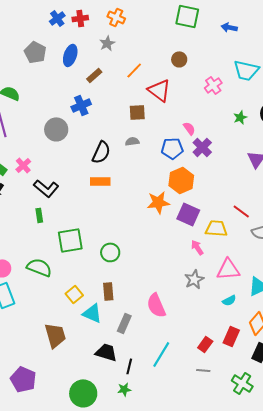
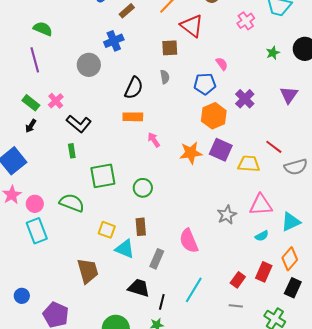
gray semicircle: (132, 141) -> (165, 77), turned 88
purple cross: (202, 147) -> (245, 99), moved
orange star: (158, 202) -> (191, 153), moved
pink arrow: (197, 247) -> (154, 140), moved
yellow square: (74, 294) -> (107, 230), turned -30

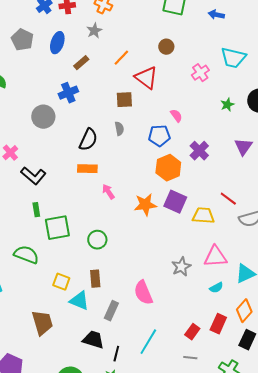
green rectangle: (72, 151) -> (36, 210), moved

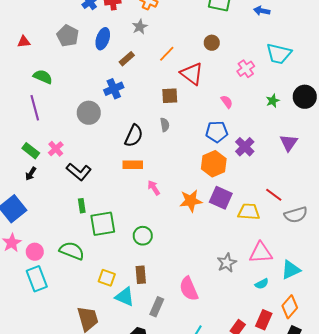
pink semicircle: (176, 116) -> (227, 102), moved
blue pentagon: (159, 136) -> (217, 132), moved

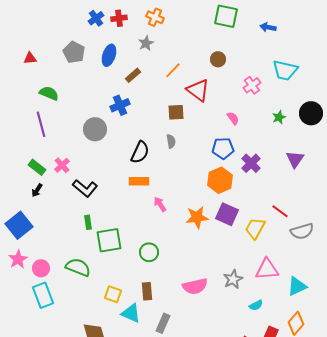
yellow trapezoid: (249, 212) -> (255, 228), turned -65
cyan semicircle: (262, 284) -> (256, 305), moved
pink semicircle: (189, 289) -> (195, 286), moved, turned -80

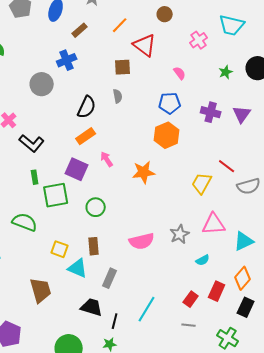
purple cross: (251, 163) -> (211, 112), moved, turned -30
orange rectangle: (139, 181) -> (86, 136), turned -36
purple square: (227, 214) -> (77, 169), moved

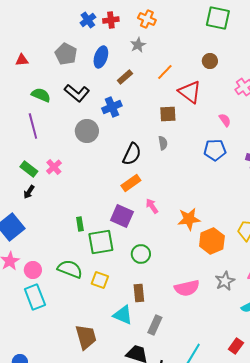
orange hexagon: (167, 135) -> (212, 241), moved
black L-shape: (32, 143) -> (77, 93), moved
yellow square: (60, 249) -> (100, 280), moved

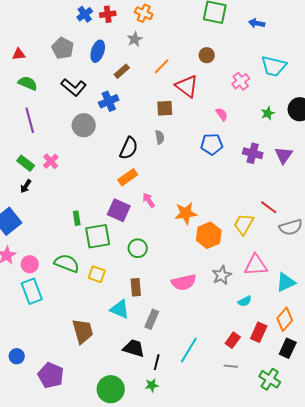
green semicircle: (41, 95) -> (28, 83), moved

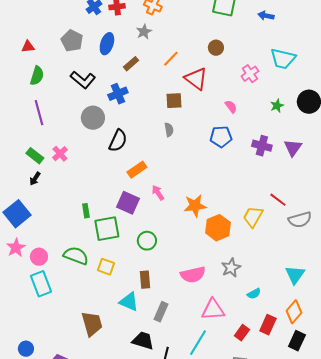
green semicircle: (28, 83) -> (37, 76), turned 84
black semicircle: (129, 148) -> (118, 141), moved
pink triangle: (256, 265) -> (213, 310), moved
cyan triangle: (286, 282) -> (295, 275), turned -30

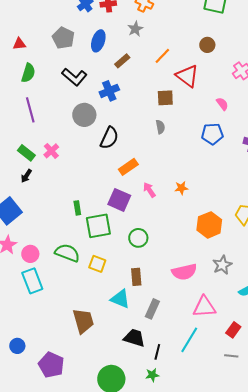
orange star: (195, 206) -> (181, 188), moved, size x0.6

